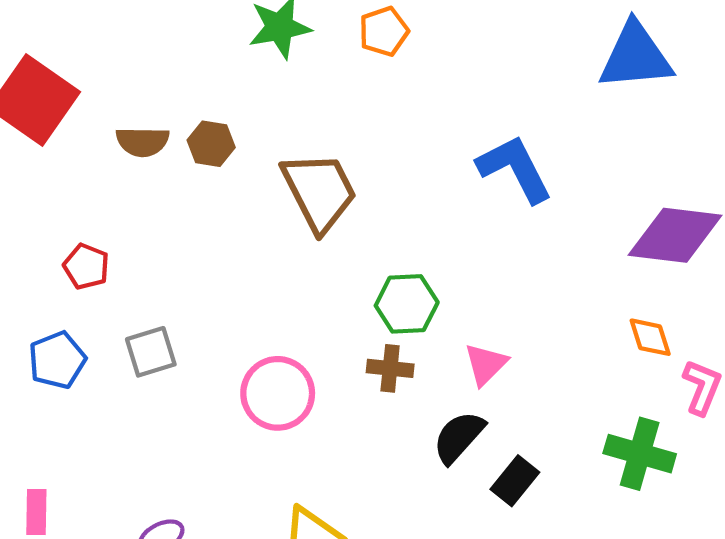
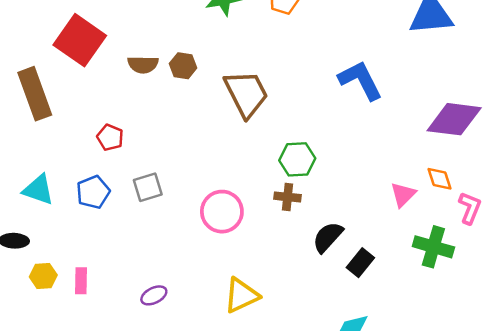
pink triangle: (486, 364) -> (403, 195), moved

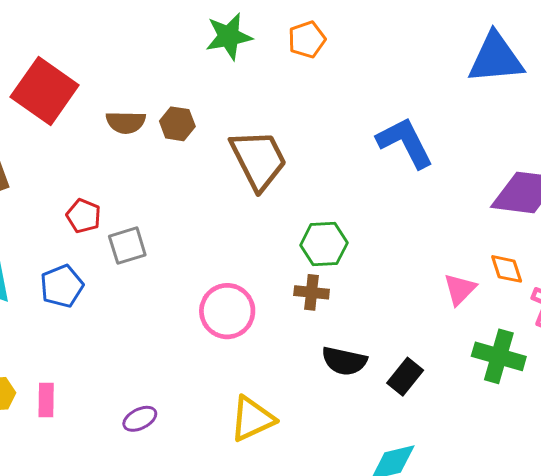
gray square: (148, 187) -> (127, 246), moved
black semicircle: (328, 237) -> (344, 361), moved, turned -120

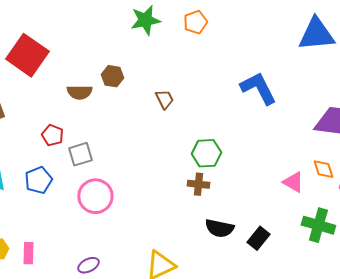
brown semicircle: (126, 122) -> (79, 92), moved
brown trapezoid: (258, 160) -> (164, 99), size x0.5
pink triangle: (460, 289) -> (293, 182), turned -45
pink circle: (227, 311) -> (95, 196), moved

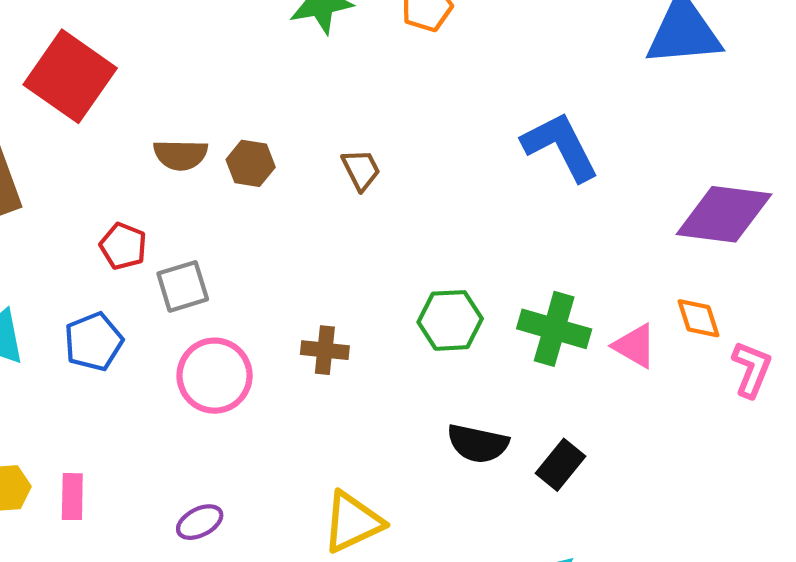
brown hexagon: (112, 76) -> (251, 163), moved
green hexagon: (206, 153) -> (450, 320), moved
brown cross: (198, 184) -> (325, 350), moved
green cross: (318, 225) -> (554, 329), moved

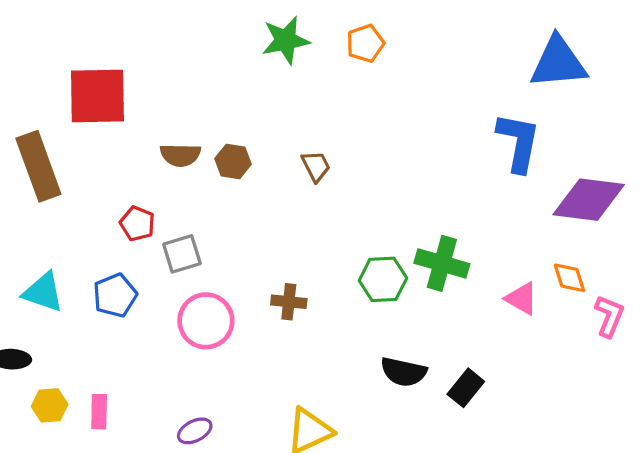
red square: (70, 76) -> (97, 96), turned -36
blue L-shape: (561, 146) -> (518, 142), moved, turned 38
green cross: (554, 329) -> (442, 263), moved

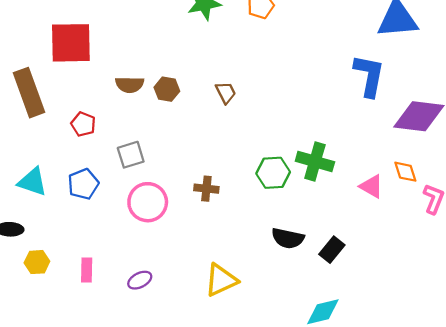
red pentagon: (137, 224) -> (83, 124), moved
pink rectangle: (99, 412) -> (87, 270), moved

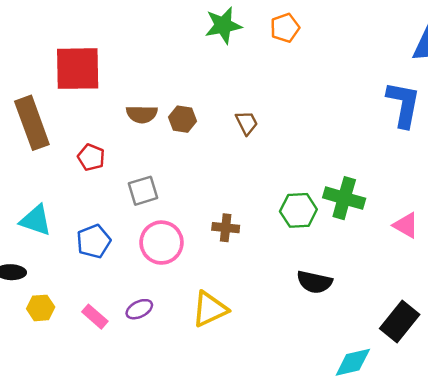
blue pentagon: (83, 184) -> (94, 241), moved
black rectangle: (332, 250) -> (400, 322), moved, size x1.4
pink rectangle: (87, 270) -> (95, 317), turned -50
purple ellipse: (140, 280) -> (139, 309), moved
yellow triangle: (221, 280) -> (210, 309), moved

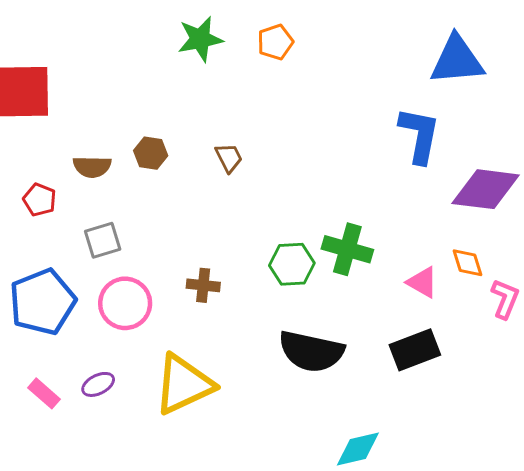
brown semicircle: (142, 114) -> (92, 167), moved
blue pentagon: (94, 241) -> (43, 302), size x1.6
black semicircle: (315, 282) -> (311, 351), size x1.5
yellow triangle: (210, 309) -> (184, 384), size x1.4
black rectangle: (400, 322) -> (415, 350), moved, turned 30

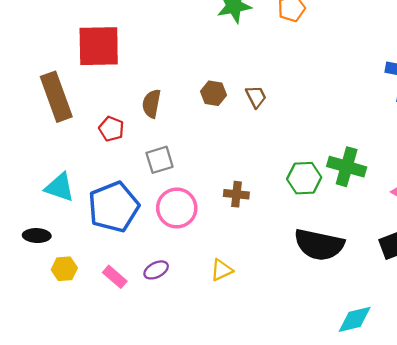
brown hexagon: (151, 153) -> (213, 93), moved
brown semicircle: (92, 167) -> (152, 104), turned 100
yellow triangle: (184, 384) -> (222, 270), size x0.5

